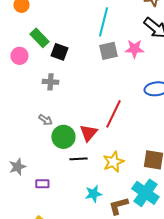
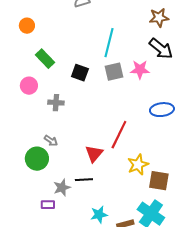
black square: (59, 52) -> (80, 73), moved
pink circle: (19, 56) -> (29, 86), moved
green circle: (63, 137) -> (37, 159), moved
yellow star: (113, 162) -> (138, 165), moved
gray star: (17, 167) -> (62, 188), moved

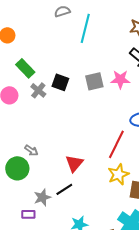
cyan line: (109, 43) -> (85, 28), moved
gray cross: (56, 103) -> (38, 90), moved, turned 35
red line: (119, 135) -> (116, 144), moved
black line: (84, 180) -> (64, 189), turned -30

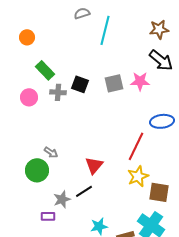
gray cross: (38, 90) -> (58, 92), turned -35

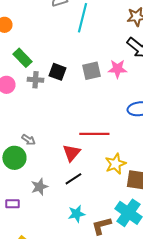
red line: (136, 146) -> (94, 134), moved, turned 64
black line: (84, 191) -> (73, 179), moved
purple rectangle: (48, 216) -> (12, 204), moved

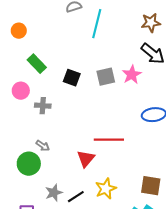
pink star: (117, 69) -> (132, 75), turned -30
gray cross: (35, 80) -> (43, 106), moved
yellow star: (115, 164) -> (106, 189), moved
black line: (73, 179) -> (76, 197), moved

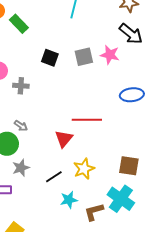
green rectangle: (37, 64) -> (19, 24), moved
pink star: (132, 75) -> (110, 55), turned -30
gray star: (54, 193) -> (21, 168), moved

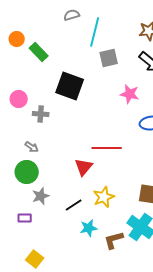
pink star: (110, 55) -> (130, 94), moved
gray square: (84, 57) -> (109, 58), moved
black square: (50, 58) -> (70, 86), size x1.6
gray arrow: (21, 126) -> (32, 147), moved

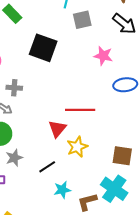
gray cross: (41, 114) -> (14, 88), moved
yellow star: (104, 197) -> (77, 147), moved

